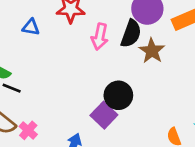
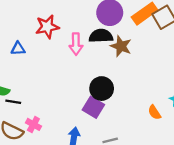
black semicircle: (131, 34) -> (101, 36), turned -100
pink cross: (28, 130) -> (33, 124), moved

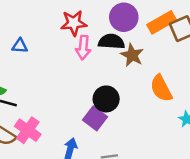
red star: (47, 27) -> (74, 23), moved
orange semicircle: (154, 112) -> (161, 88), moved, size x1.6
pink cross: (33, 124) -> (28, 130), size x1.5

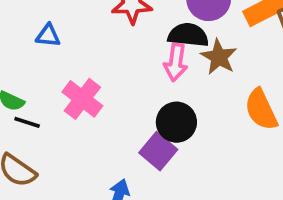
pink arrow: (83, 47) -> (176, 62), moved
pink cross: (28, 130) -> (82, 99), moved

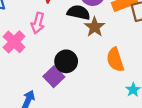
pink arrow: (176, 62) -> (38, 23), moved

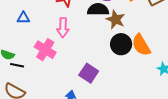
black circle: (66, 61) -> (121, 44), moved

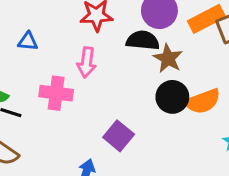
orange semicircle: (141, 45) -> (203, 101), turned -85
pink cross: (45, 50) -> (56, 93), turned -30

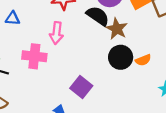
black semicircle: (143, 40) -> (98, 16), turned 30
orange semicircle: (203, 101) -> (143, 60), size x0.6

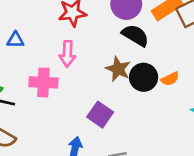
black semicircle: (98, 16) -> (135, 35), moved
brown star: (117, 29) -> (118, 69), moved

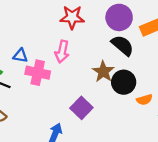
blue triangle: (15, 40) -> (20, 56), moved
orange semicircle: (170, 79) -> (144, 100), moved

